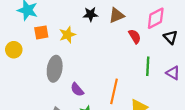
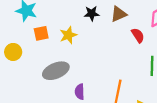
gray ellipse: (55, 69) -> (56, 71), turned 60
purple semicircle: (77, 90) -> (80, 92), turned 40

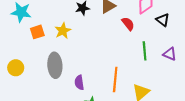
yellow circle: (13, 52) -> (16, 68), moved
gray ellipse: (56, 71) -> (55, 65), turned -65

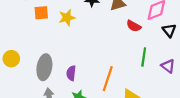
red semicircle: (128, 24) -> (134, 26), turned 144
gray ellipse: (55, 65) -> (44, 67), moved
yellow circle: (16, 68) -> (11, 59), moved

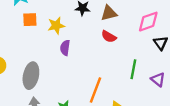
red semicircle: (134, 26) -> (109, 37), moved
purple semicircle: (71, 73) -> (65, 48), moved

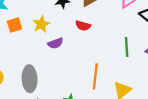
red semicircle: (109, 37) -> (83, 26), moved
purple semicircle: (65, 48) -> (55, 43), turned -104

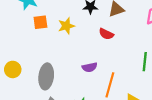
purple semicircle: (55, 43) -> (90, 67), moved

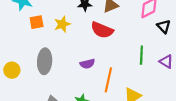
red semicircle: (106, 34) -> (102, 30), size x1.5
gray ellipse: (46, 76) -> (45, 61), moved

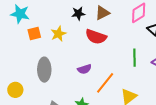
yellow circle: (12, 70) -> (15, 90), moved
orange line: (108, 80) -> (105, 83), turned 30

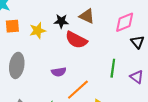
black star: (78, 13) -> (61, 21), moved
brown triangle: (102, 13) -> (87, 16), turned 42

